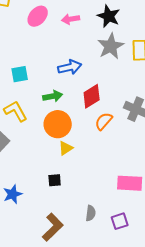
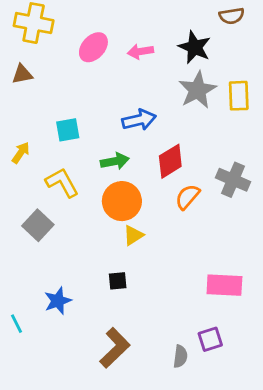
gray semicircle: (91, 213) -> (180, 356), moved

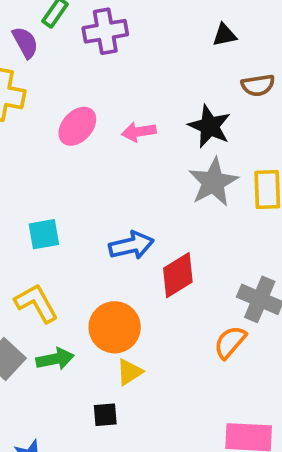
blue arrow: (139, 120) -> (131, 245), moved
green arrow: (115, 161) -> (55, 359), moved
orange semicircle: (187, 197) -> (230, 342), moved
black square: (118, 281) -> (105, 415), moved

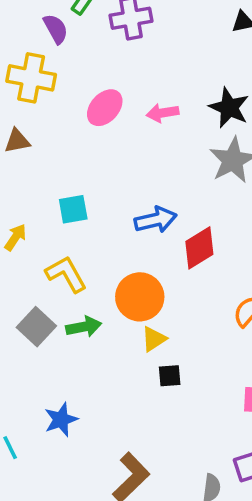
black square: (105, 415) -> (170, 376), moved

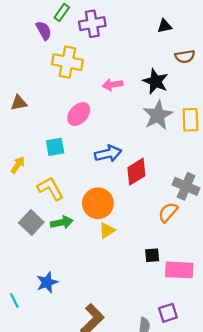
yellow cross: (31, 78) -> (67, 62), moved
pink ellipse: (105, 108) -> (79, 114), moved
black square: (170, 376) -> (152, 255), moved

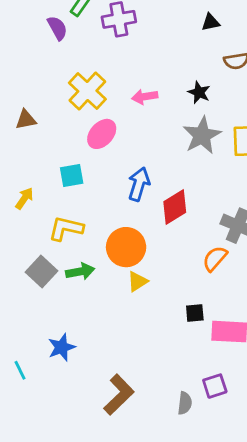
yellow cross: (67, 62) -> (87, 91), moved, turned 32
black star: (156, 81) -> (199, 92), size x0.7
blue arrow: (108, 154) -> (139, 184), turned -60
yellow L-shape: (50, 189) -> (66, 228), turned -48

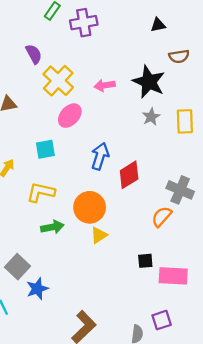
purple semicircle: (57, 28) -> (34, 54), moved
black star: (199, 92) -> (149, 82), size x1.8
gray star: (202, 135) -> (151, 117), size x0.6
gray square: (42, 271) -> (18, 267), moved

